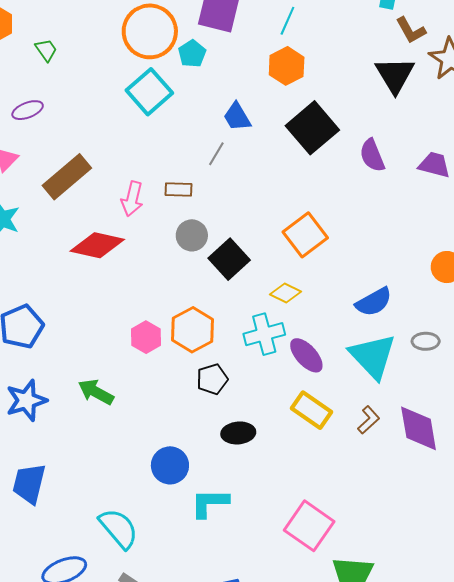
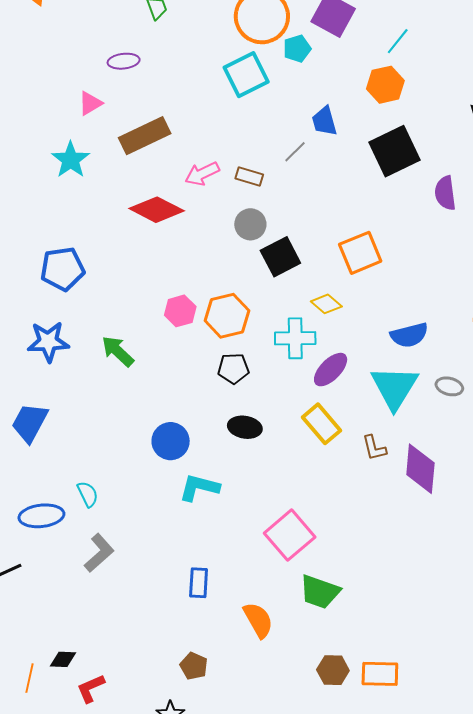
pink arrow: (132, 199) -> (202, 174), turned 36
purple ellipse: (306, 355) -> (331, 370), turned 72
brown L-shape: (369, 420) -> (374, 448), turned 104
cyan semicircle: (119, 528) -> (88, 494), moved, size x0.6

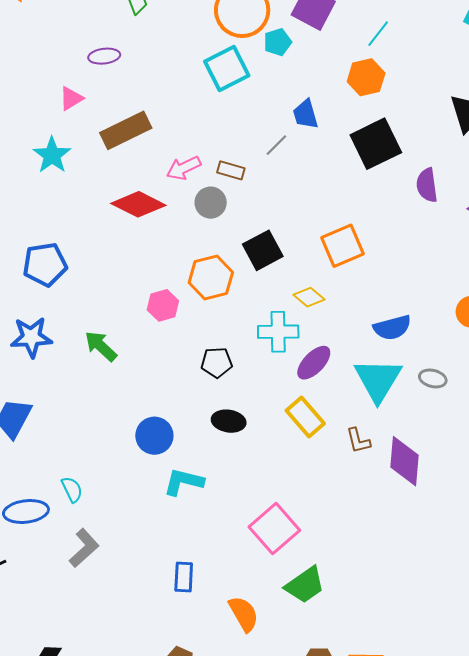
gray circle: (250, 224) -> (211, 203), moved
orange hexagon: (227, 316) -> (211, 278), moved
green trapezoid: (320, 592) -> (305, 585), turned -54

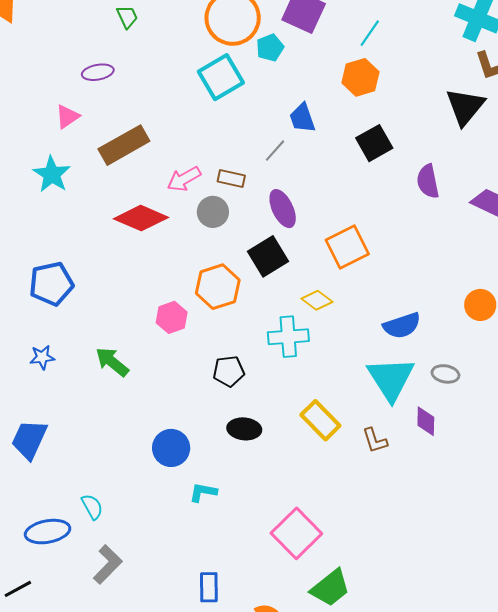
black square: (376, 144) -> (374, 143), size x0.7
blue star: (31, 337) -> (42, 357), size x0.6
purple ellipse: (314, 363) -> (283, 209), moved, turned -66
purple diamond: (405, 461) -> (426, 421), moved, size x0.6
cyan L-shape: (184, 482) -> (203, 492), size x0.7

